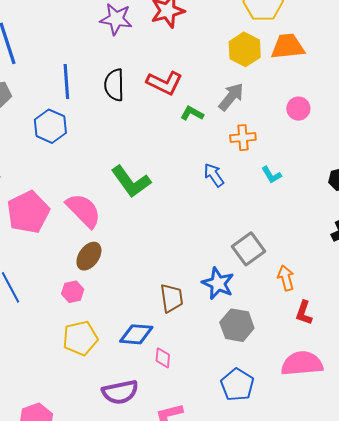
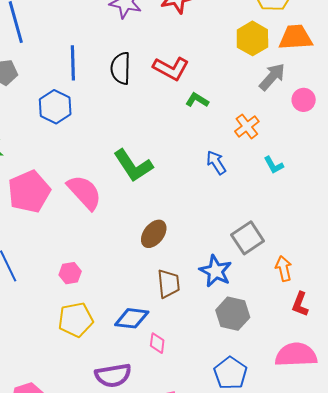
gray arrow: (231, 97) -> (272, 77), moved
orange cross: (243, 138) -> (247, 126), turned -35
brown ellipse: (89, 256) -> (154, 234), moved

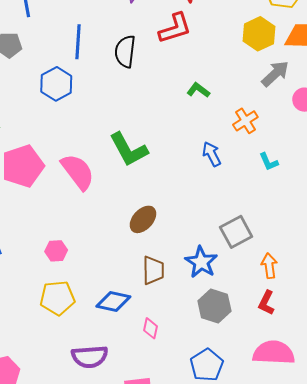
red L-shape: (171, 68) -> (175, 28), moved, turned -51
red L-shape: (300, 304) -> (266, 303), moved
pink diamond: (157, 343) -> (151, 328), moved

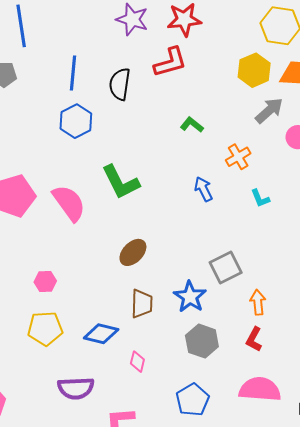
blue hexagon: (56, 84) -> (76, 121), moved

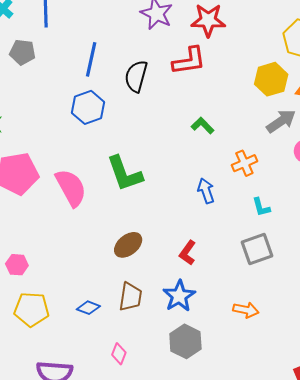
gray square: (226, 268) -> (257, 249), moved
pink hexagon: (45, 281) -> (17, 265), moved
orange arrow: (258, 302) -> (246, 310), turned 100
blue diamond: (101, 334) -> (88, 308), moved, size x0.7
red L-shape: (254, 339) -> (188, 253), moved

